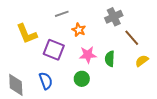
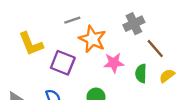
orange star: (79, 30) -> (92, 39), size x1.6
pink star: (88, 55) -> (114, 63), moved
green semicircle: (110, 59) -> (141, 73), moved

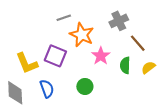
yellow L-shape: (31, 44) -> (27, 63), moved
pink star: (114, 63) -> (101, 56), turned -30

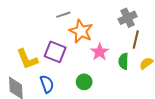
gray cross: (119, 21) -> (128, 18), moved
brown line: (138, 43) -> (136, 39), turned 54

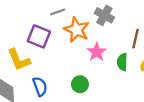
gray cross: (128, 18) -> (104, 15), moved, turned -36
purple square: (55, 52) -> (39, 36), moved

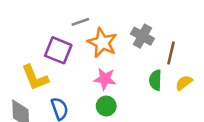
gray cross: (104, 15) -> (142, 36), moved
pink star: (97, 52) -> (105, 79), moved, turned -30

